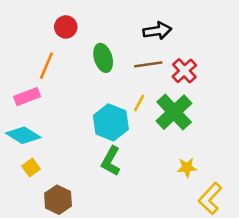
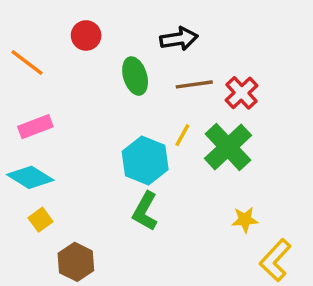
black arrow: (157, 31) -> (179, 39), moved
orange line: (46, 66) -> (27, 63), moved, turned -76

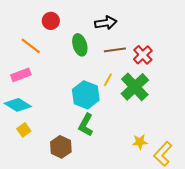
orange line: (27, 63) -> (31, 46), moved
yellow star: (245, 220) -> (140, 142), moved
brown hexagon: (76, 262) -> (61, 147), moved

